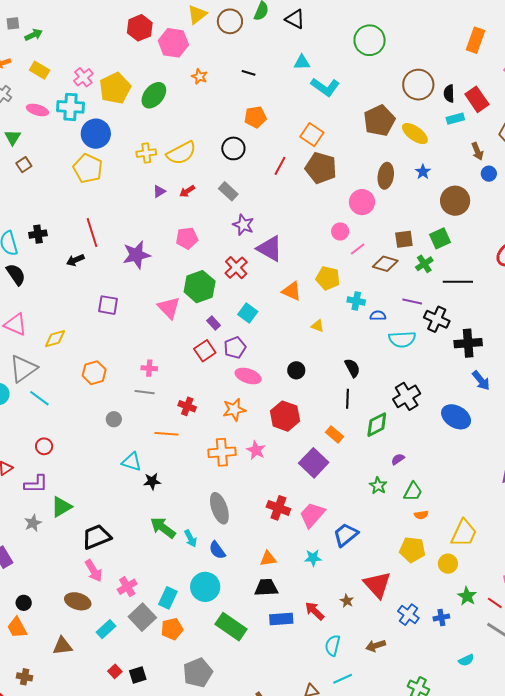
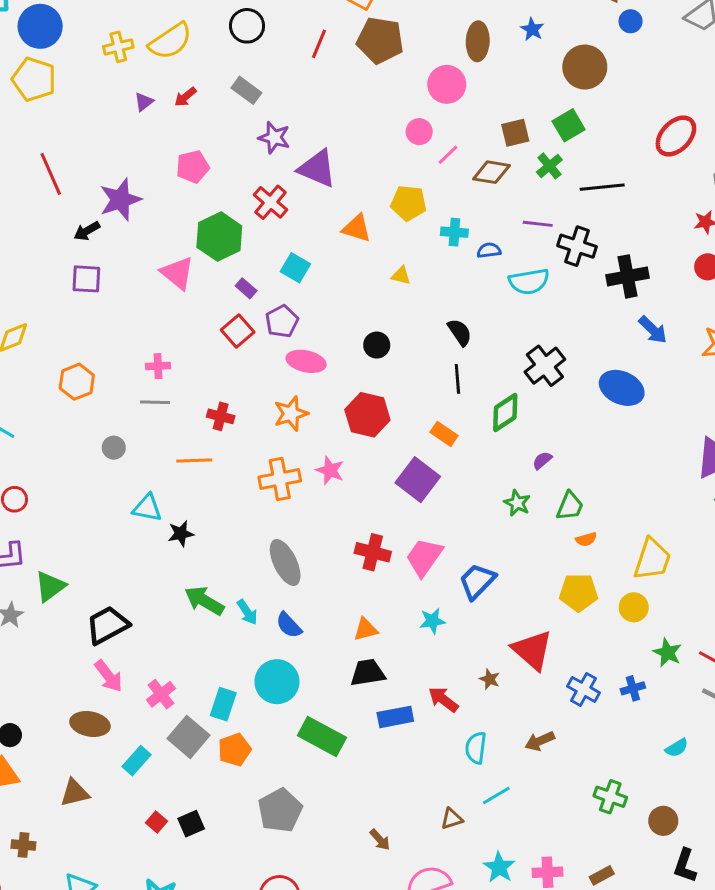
black arrow: (75, 260) -> (87, 231), moved

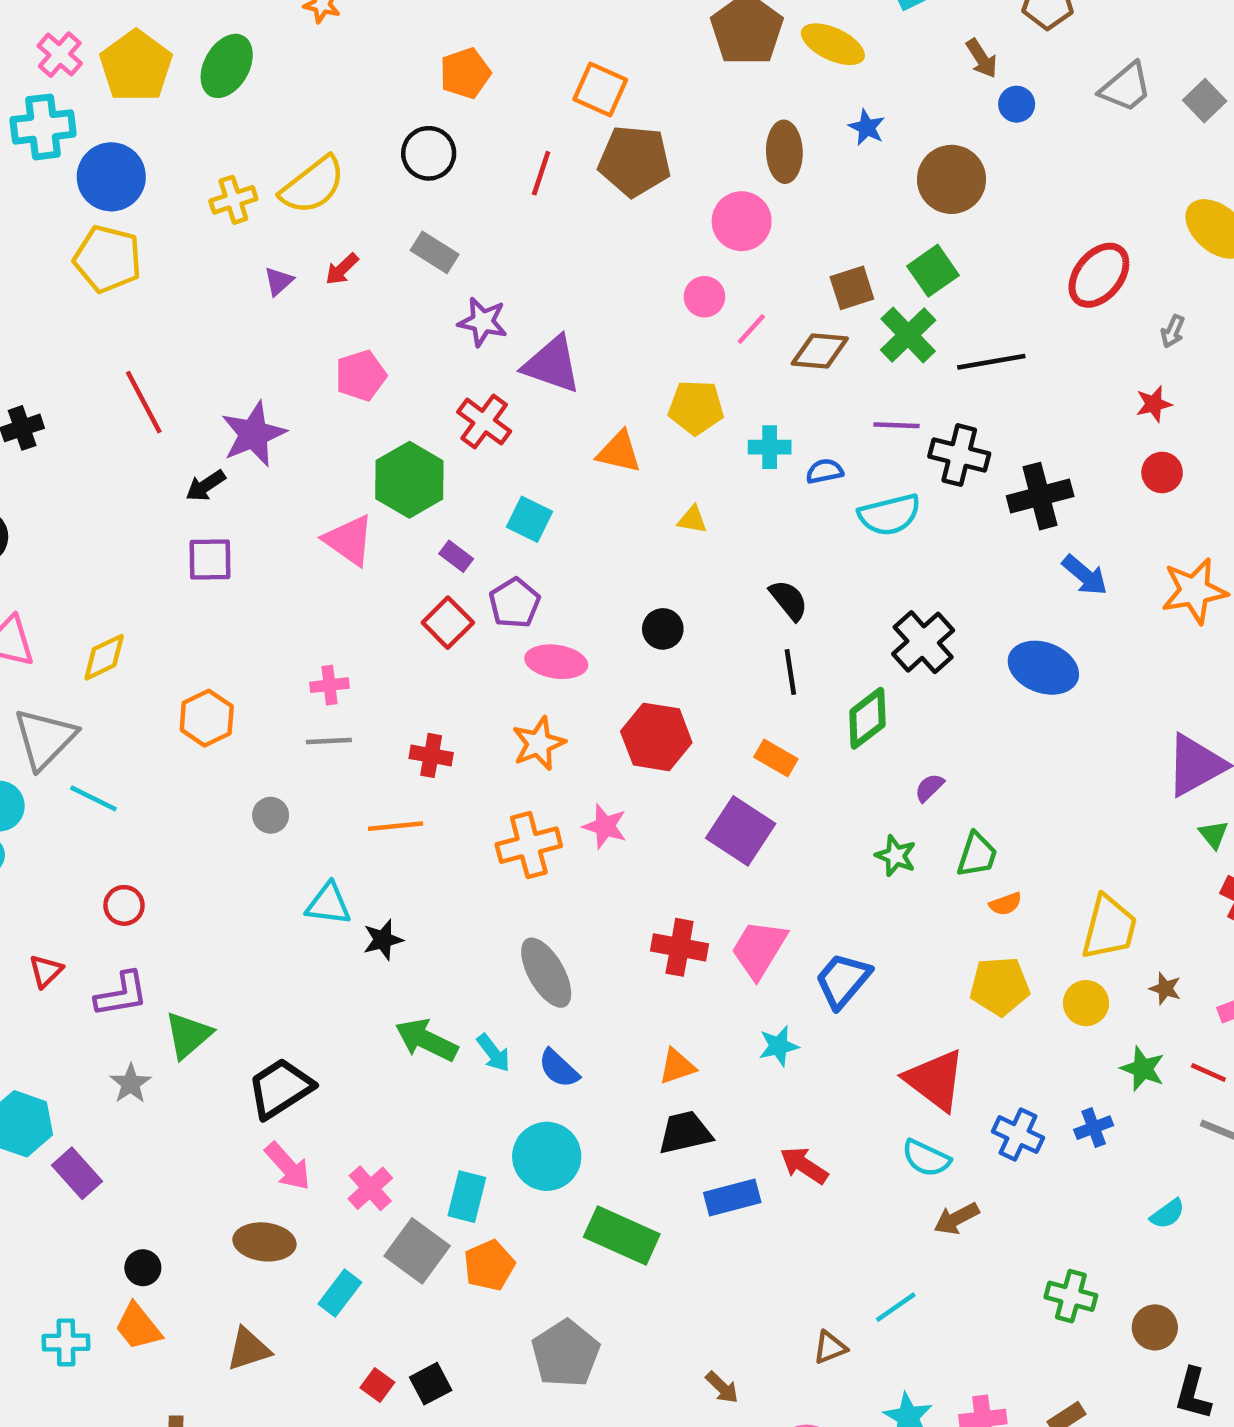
green cross: (549, 166) -> (908, 335), size x1.4
brown star: (490, 679) -> (1165, 989), moved
cyan semicircle: (476, 748) -> (926, 1158), moved, turned -68

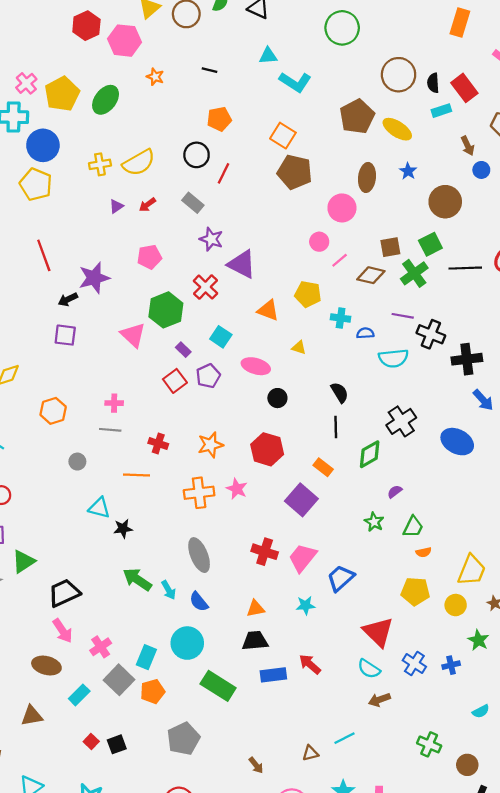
red line: (541, 173) -> (224, 173), moved
black line: (991, 362) -> (465, 268), moved
pink ellipse: (556, 662) -> (256, 366), moved

